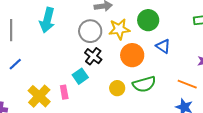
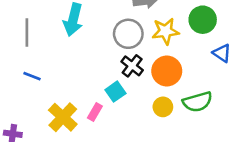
orange circle: (132, 55) -> (167, 71), moved
blue line: (15, 64) -> (32, 76), turned 64
pink rectangle: (64, 92) -> (95, 112), turned 40

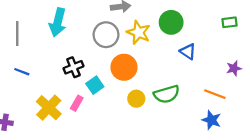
yellow star: (165, 31) -> (139, 32), turned 30
black cross: (132, 66) -> (73, 67), moved, turned 30
orange circle: (167, 71) -> (124, 67), moved

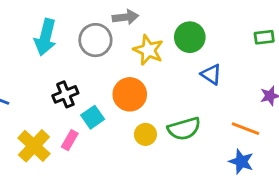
gray circle: (106, 35) -> (95, 40), moved

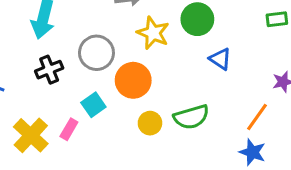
gray circle: (95, 40) -> (96, 53), moved
black cross: (65, 94) -> (49, 70), moved
orange line: (246, 129) -> (257, 117), turned -76

